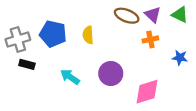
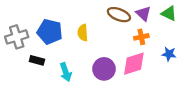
black rectangle: (27, 64) -> (37, 60), moved
cyan arrow: (70, 77) -> (66, 72), turned -144
pink diamond: (147, 92) -> (134, 64), moved

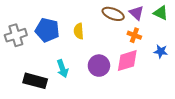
orange cross: (141, 37) -> (134, 35), turned 32
black rectangle: (37, 60) -> (35, 81), moved, size x1.6

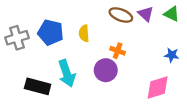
orange cross: (134, 35) -> (118, 51), moved
pink diamond: (127, 61) -> (158, 87), moved
cyan arrow: (62, 69) -> (67, 73), size x1.4

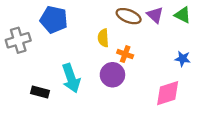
blue pentagon: (51, 32) -> (54, 20), moved
yellow semicircle: (84, 33) -> (103, 38), moved
black rectangle: (38, 86) -> (40, 92), size x0.7

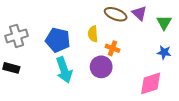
green triangle: (183, 15) -> (164, 23), moved, turned 35
blue pentagon: (54, 20) -> (58, 40), moved
black rectangle: (40, 92) -> (11, 68), moved

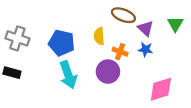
purple triangle: (139, 13) -> (145, 28), moved
gray cross: (17, 36) -> (17, 38), turned 35
blue star: (164, 52) -> (145, 49), moved

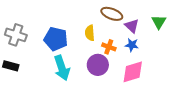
pink diamond: (161, 89) -> (133, 72), moved

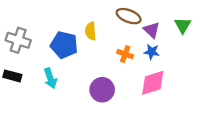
yellow semicircle: (90, 33) -> (91, 31), moved
purple circle: (98, 65) -> (102, 90), moved
cyan arrow: (62, 68) -> (50, 78), moved, size x0.7

